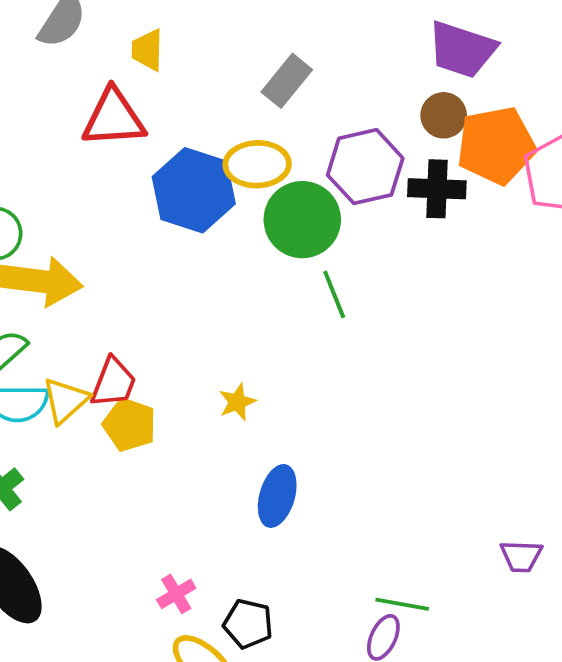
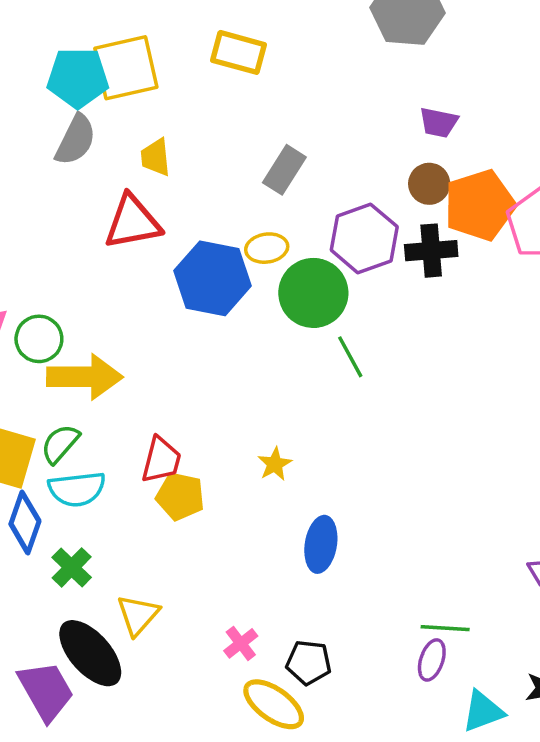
purple trapezoid: (462, 49) -> (439, 122), size x0.6
yellow ellipse: (257, 164) -> (267, 248), size x0.7
yellow triangle: (65, 400) -> (138, 615), moved

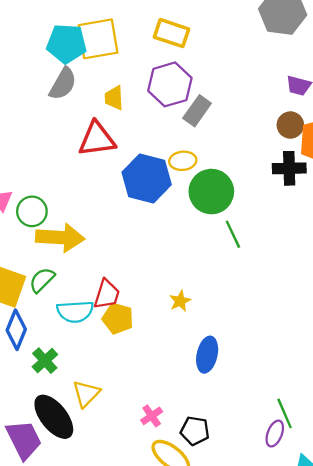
purple hexagon: (364, 238) -> (170, 84), moved
cyan semicircle: (77, 489) -> (75, 312), moved
green line: (445, 628) -> (285, 413), turned 60

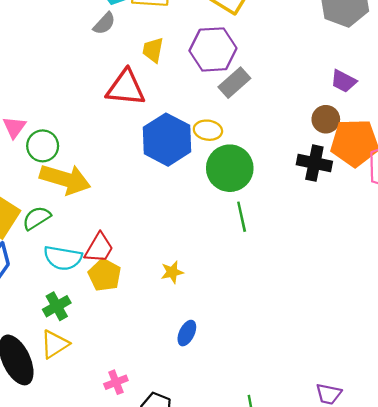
gray semicircle: (63, 84) -> (104, 23), size x0.7
blue ellipse: (207, 355) -> (187, 333), size x0.7
green cross: (45, 361) -> (57, 306), moved

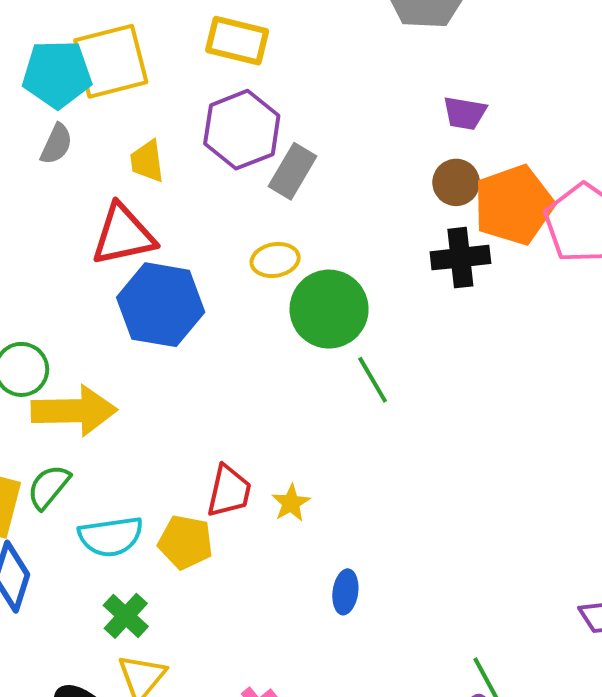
blue hexagon: (167, 140) -> (161, 305), moved
red trapezoid: (99, 248) -> (229, 491), moved

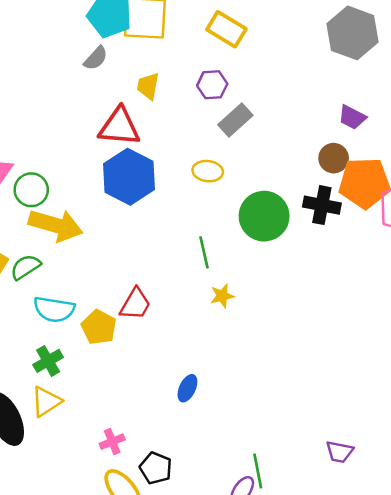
purple hexagon: (242, 130) -> (212, 85), size x0.6
green circle: (329, 309) -> (264, 216), moved
green line: (373, 380) -> (204, 252), moved
yellow star: (291, 503) -> (222, 296), moved

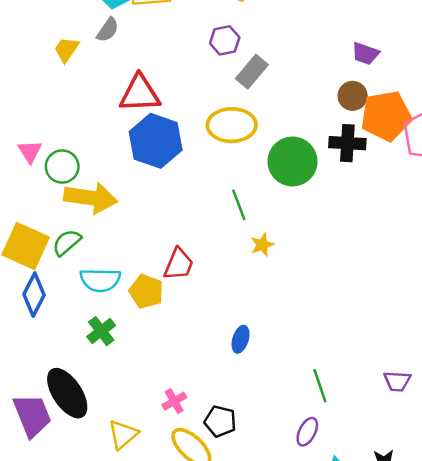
yellow trapezoid: (148, 86) -> (67, 50), moved, turned 32
yellow ellipse: (208, 171) -> (232, 125), size x1.6
yellow triangle: (46, 402) -> (123, 434), moved
green line: (258, 471) -> (320, 386), moved

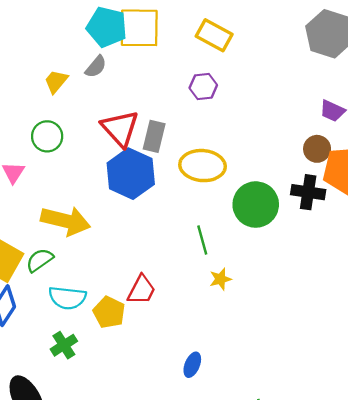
gray rectangle: (252, 72) -> (154, 136), moved, turned -32
red triangle: (140, 93) -> (120, 128), turned 45
green circle: (62, 167) -> (47, 136), moved

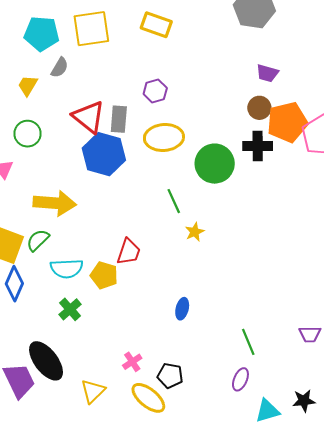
cyan pentagon: (107, 27) -> (42, 34), moved
purple hexagon: (203, 86) -> (155, 91), moved

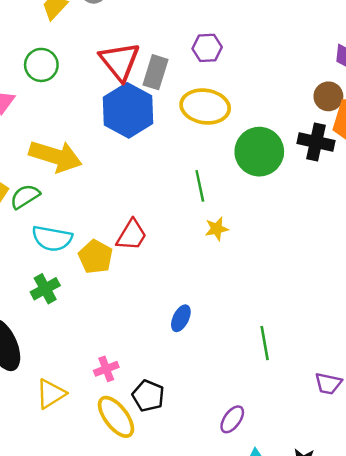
green line: (248, 342) -> (265, 343), moved

